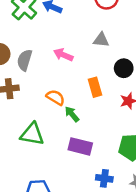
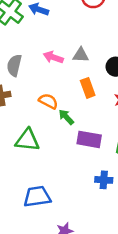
gray triangle: (101, 40) -> (81, 55), moved
purple rectangle: (80, 146) -> (89, 139), moved

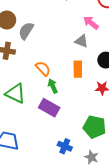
pink arrow: (53, 57) -> (91, 23), moved
purple rectangle: (89, 139) -> (49, 108), moved

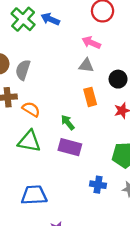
orange semicircle: (43, 68) -> (31, 109), moved

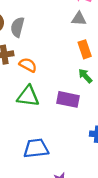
green arrow: (68, 123) -> (85, 76), moved

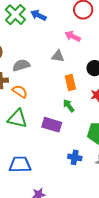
gray triangle: (79, 19) -> (58, 56), moved
gray semicircle: (17, 27) -> (21, 65), moved, turned 54

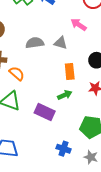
gray semicircle: (21, 65) -> (35, 43), moved
green arrow: (69, 106) -> (65, 95), turned 96

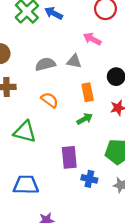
orange semicircle: (17, 73) -> (50, 100), moved
purple rectangle: (45, 112) -> (69, 157), moved, turned 66

